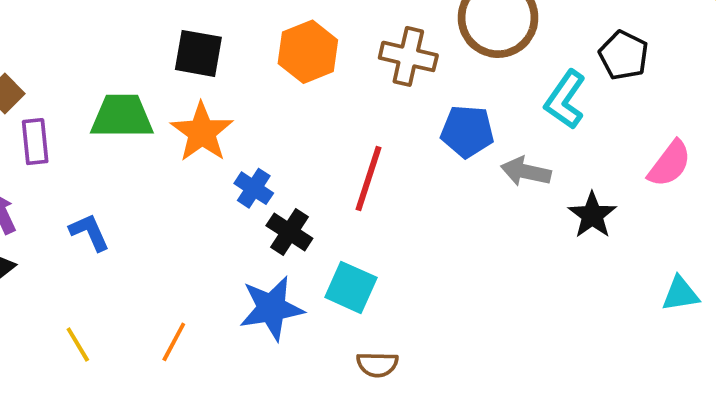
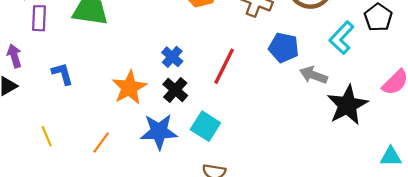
orange star: (202, 132) -> (129, 88), moved
blue cross: (254, 188) -> (172, 57), moved
black star: (592, 215) -> (347, 105), size x1.5

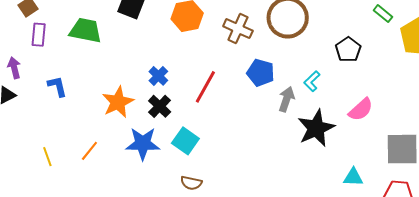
cyan L-shape: (342, 38) -> (312, 81), moved, size x0.7
gray arrow: (313, 75) -> (286, 99), turned 85
yellow line: (47, 136) -> (47, 157), moved

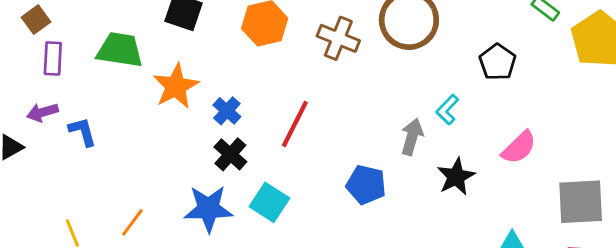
purple arrow: (14, 68) -> (42, 112), moved, turned -90
blue pentagon: (261, 73) -> (366, 185), moved
orange star: (118, 102) -> (176, 86), moved
black star: (316, 128) -> (456, 177), size x0.7

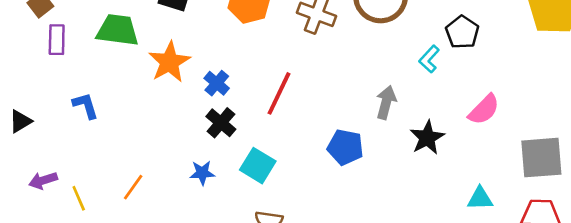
cyan L-shape: (447, 110) -> (429, 59), moved
purple arrow: (42, 112) -> (43, 180), moved
blue star: (208, 209) -> (202, 173), size x0.6

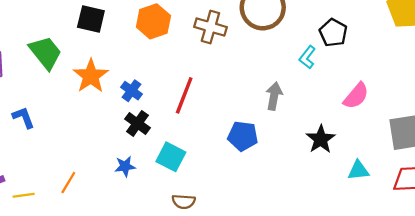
green trapezoid: (118, 30) -> (45, 53), turned 48
black star: (427, 138) -> (321, 139), moved
yellow line: (79, 198) -> (24, 195), turned -70

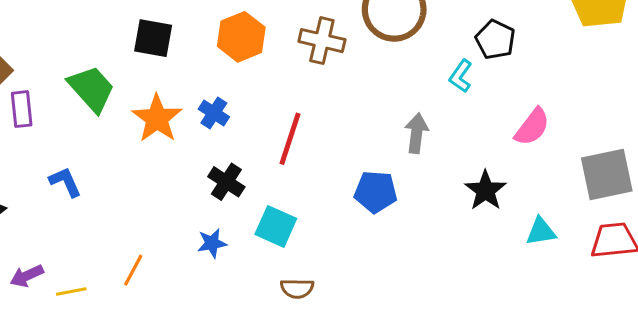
blue cross: (131, 91) -> (214, 113), moved

